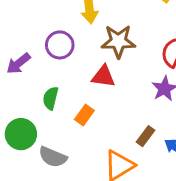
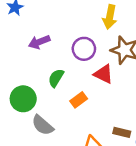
purple circle: (60, 45) -> (84, 49), moved
brown rectangle: (145, 136) -> (122, 132), turned 49

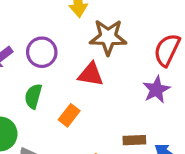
purple circle: (84, 49) -> (42, 52), moved

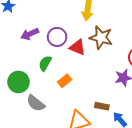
red triangle: (91, 74) -> (77, 47), moved

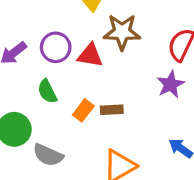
green semicircle: (45, 63) -> (47, 91), turned -42
brown rectangle: (102, 106) -> (112, 110), moved

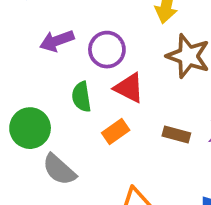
red triangle: (90, 55) -> (129, 88), moved
brown rectangle: (112, 110) -> (176, 134), moved

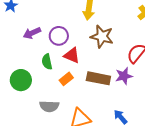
brown rectangle: (176, 134) -> (98, 78), size x1.6
gray semicircle: (59, 170) -> (49, 106), moved, turned -36

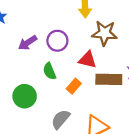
red triangle: (72, 55) -> (88, 60), moved
gray semicircle: (49, 106) -> (61, 119), turned 138

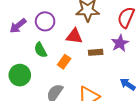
brown rectangle: (109, 79) -> (96, 52), size x0.6

